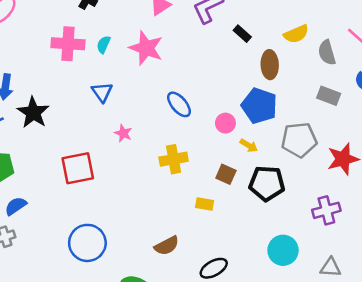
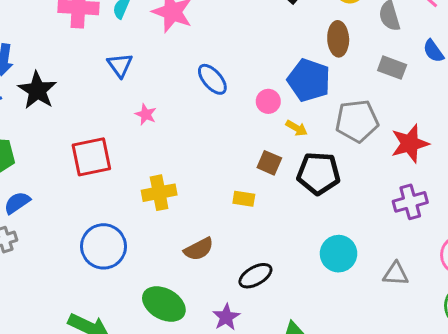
brown ellipse: (270, 65) -> (338, 39), moved
yellow cross: (174, 159) -> (159, 193), moved
purple cross: (326, 210) -> (410, 202), moved

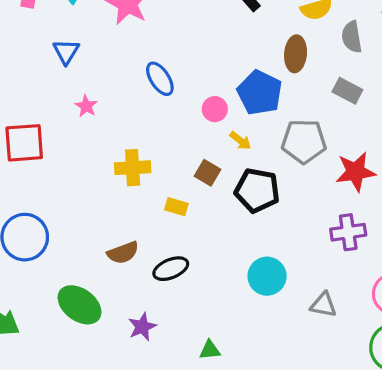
yellow cross: (159, 193) -> (133, 168), moved
black ellipse: (255, 276) -> (171, 269), moved

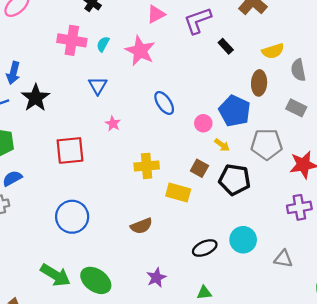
yellow rectangle: (176, 207) -> (178, 193), size x1.5
black ellipse: (171, 269) -> (205, 248), moved
green ellipse: (80, 305) -> (96, 280), moved

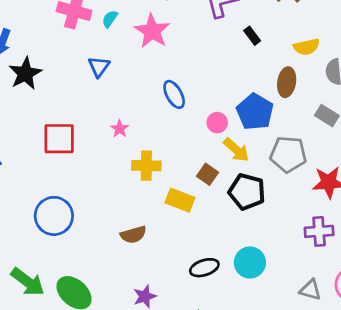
pink star: (113, 124) -> (120, 129), moved
yellow arrow: (222, 145) -> (236, 150), size x1.5
gray triangle: (283, 259) -> (310, 290), moved

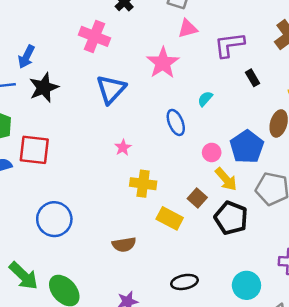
cyan semicircle: (110, 19) -> (205, 99), moved
blue triangle: (99, 67) -> (111, 89), size x1.5
red square: (59, 139) -> (34, 150), moved
cyan circle: (250, 262) -> (246, 285), moved

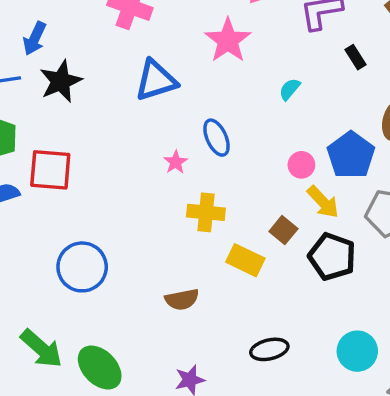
blue triangle: (111, 89) -> (156, 80), turned 32
blue ellipse: (176, 122) -> (217, 138), moved

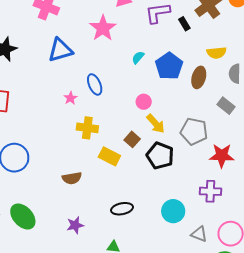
black rectangle: (356, 57) -> (184, 24), moved
blue pentagon: (351, 155) -> (169, 66), moved

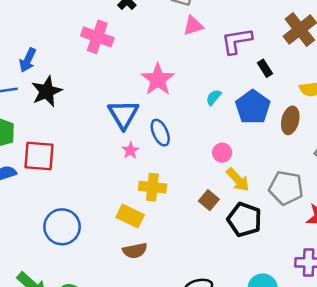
black rectangle: (184, 24) -> (265, 68), moved
pink star: (103, 28) -> (158, 79), moved
blue triangle: (60, 50) -> (123, 114), moved, turned -44
yellow rectangle: (109, 156) -> (130, 216), moved

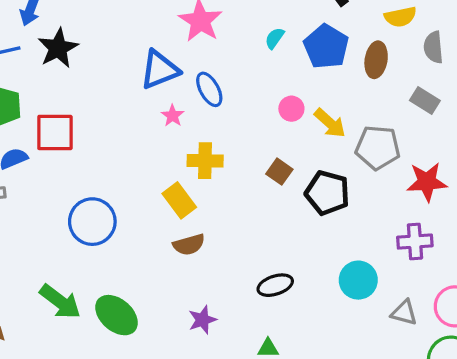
blue triangle: (123, 114) -> (160, 70), turned 44
yellow arrow: (238, 180) -> (330, 123), moved
yellow rectangle: (130, 216) -> (179, 200), turned 32

